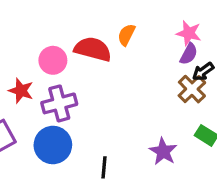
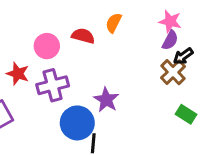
red semicircle: (93, 49) -> (83, 36), size x0.7
blue circle: (53, 145) -> (77, 123), moved
purple star: (163, 151) -> (106, 100), moved

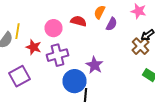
purple semicircle: (170, 40) -> (112, 24), moved

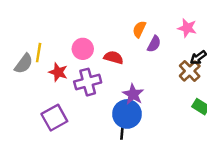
red semicircle: (78, 21) -> (113, 57), moved
purple square: (20, 76) -> (54, 118), moved
blue circle: (74, 81) -> (127, 114), moved

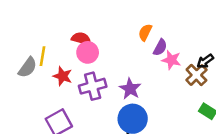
pink star: (187, 28) -> (171, 60), moved
red semicircle: (113, 57) -> (81, 39), moved
purple star: (133, 94) -> (130, 89), moved

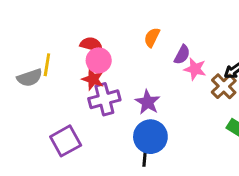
orange semicircle: (145, 32) -> (152, 37), moved
gray semicircle: (28, 67) -> (30, 78), turned 35
red star: (63, 76) -> (93, 79), moved

